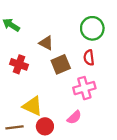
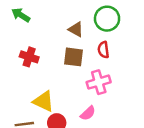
brown triangle: (46, 43) -> (76, 29), moved
brown square: (61, 64) -> (73, 57), turned 30

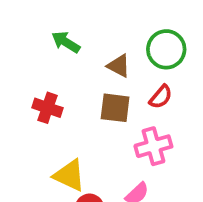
green arrow: (21, 15) -> (66, 42), moved
red semicircle: (103, 50) -> (161, 97), turned -133

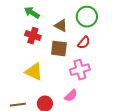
red cross: (47, 108) -> (33, 36), moved
yellow triangle: (69, 175) -> (34, 72), moved

